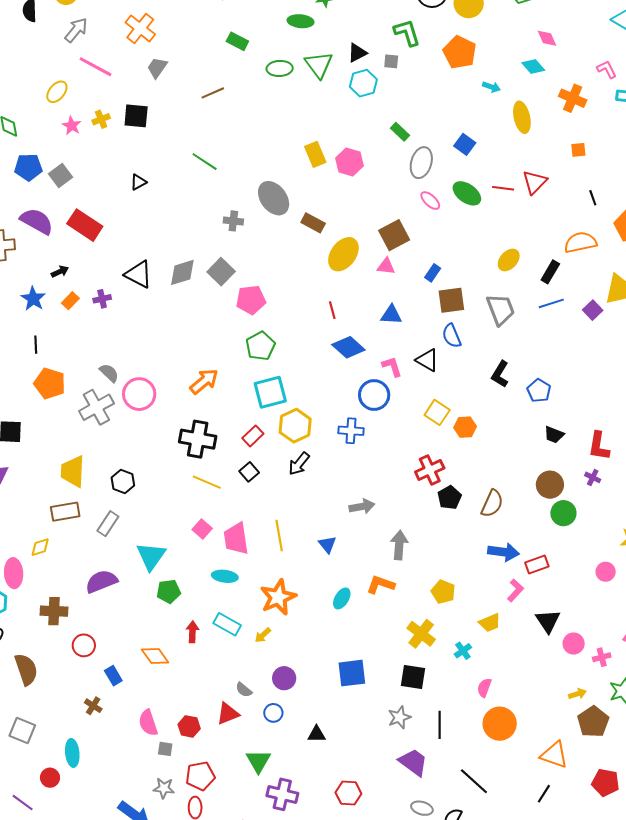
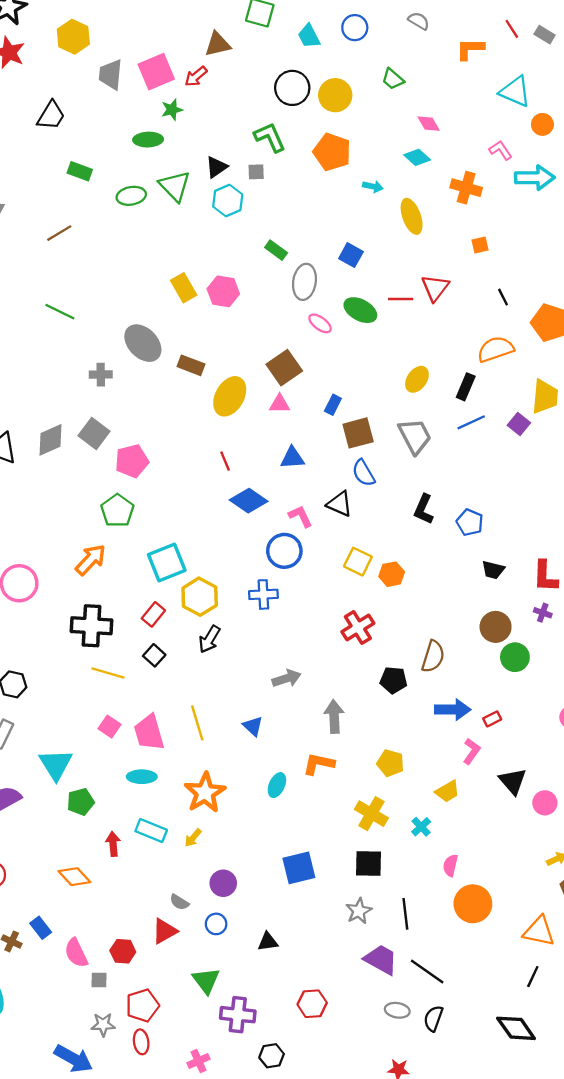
green pentagon: (261, 346) -> (117, 511), moved
black pentagon: (450, 498) -> (393, 680), moved, turned -30
red rectangle: (537, 565) -> (492, 719), size x0.7
blue rectangle: (113, 676) -> (41, 928), moved
black line: (474, 781) -> (427, 972), moved

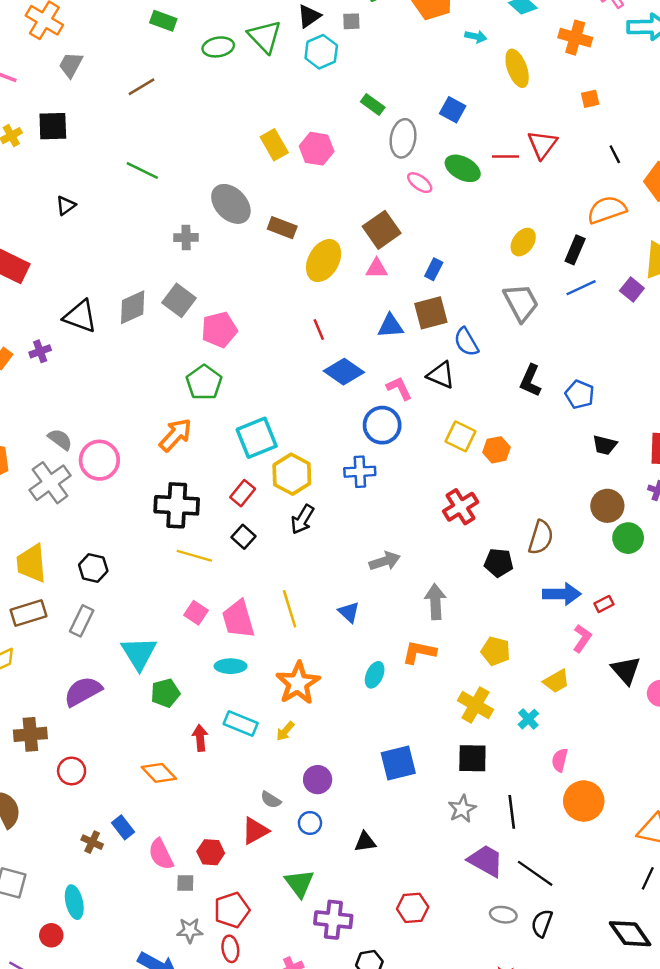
brown square: (358, 433) -> (431, 313), moved

